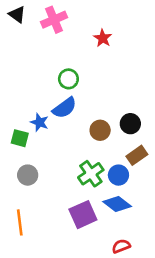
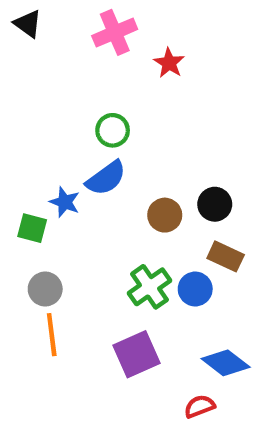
pink cross: (54, 20) -> (115, 32), moved
brown rectangle: (137, 155) -> (226, 256), turned 60
blue diamond: (117, 204) -> (226, 363), moved
orange line: (20, 222) -> (52, 335), moved

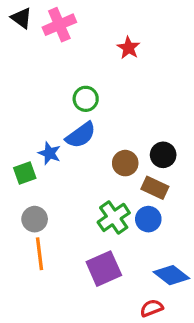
pink cross: (115, 32) -> (59, 25), moved
green square: (32, 228) -> (25, 173), turned -35
brown rectangle: (226, 256) -> (155, 188), moved

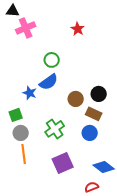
black triangle: (21, 18) -> (13, 11), turned -32
pink cross: (59, 25) -> (26, 28), moved
green square: (25, 173) -> (16, 115), moved
green cross: (114, 217) -> (55, 129), moved

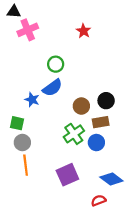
brown rectangle: (94, 114) -> (101, 122), turned -35
green square: (16, 115) -> (17, 123), turned 32
green cross: (55, 129) -> (74, 134), moved

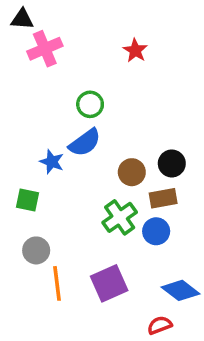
gray circle: (22, 143) -> (36, 250), moved
orange line: (26, 165) -> (57, 283), moved

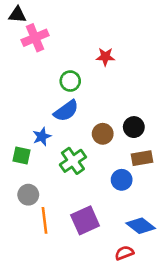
red star: (135, 50) -> (105, 57), moved, turned -30
blue star: (52, 162) -> (42, 137), moved, turned 30
brown rectangle: (163, 198) -> (142, 158), moved
green cross: (120, 217) -> (73, 161), moved

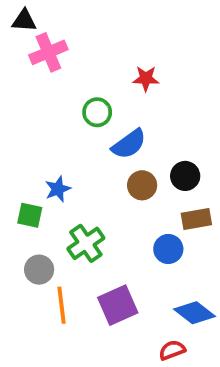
blue semicircle: (66, 111) -> (129, 144), moved
green cross: (73, 161) -> (86, 243), moved

